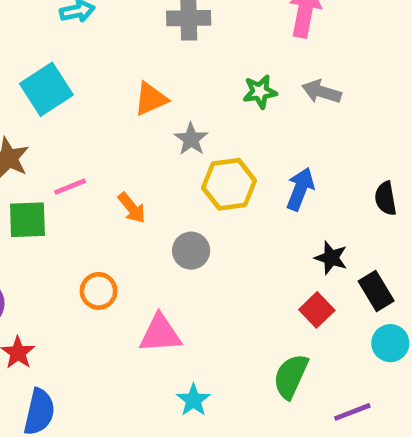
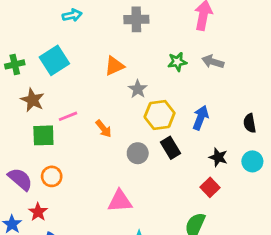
orange circle: (99, 291) -> (52, 176), moved
black rectangle: (376, 291) -> (170, 148), moved
cyan circle: (390, 343) -> (252, 161), moved

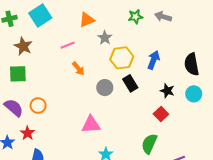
pink line: (68, 116) -> (68, 45), moved
black semicircle: (250, 123) -> (192, 64), size x1.5
green square: (43, 135) -> (18, 74), moved

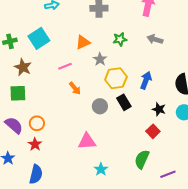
green star: (135, 17) -> (120, 39), moved
red star: (27, 133) -> (35, 144), moved

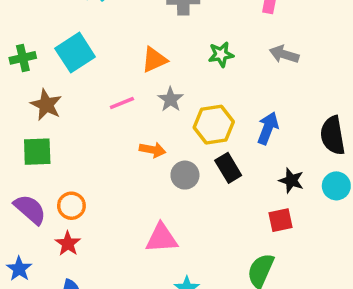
gray star: (100, 59) -> (171, 99), moved
orange arrow: (75, 88) -> (153, 150), moved, turned -40
red square: (153, 131) -> (280, 220), turned 32

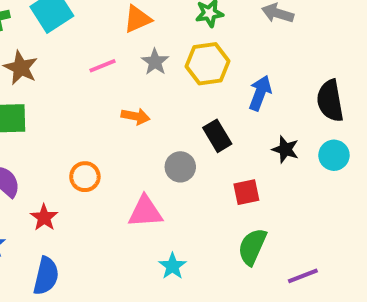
yellow hexagon: (214, 125) -> (208, 64), moved
gray circle: (185, 175) -> (180, 167), moved
orange circle: (71, 206) -> (85, 177), moved
red square: (280, 220) -> (246, 192), moved

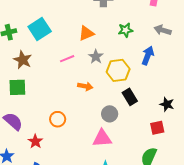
yellow hexagon: (208, 64) -> (118, 70), moved
blue arrow: (260, 93) -> (148, 56), moved
red square: (246, 192) -> (157, 128), moved
pink triangle: (145, 212) -> (102, 138), moved

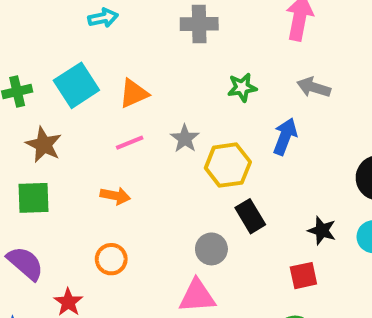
orange triangle: (86, 33) -> (134, 94), moved
orange arrow: (85, 86) -> (115, 196), moved

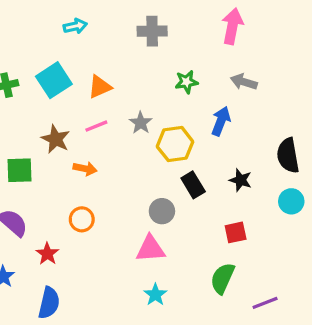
brown star: (44, 145) -> (56, 139), moved
black star: (322, 231) -> (241, 180), moved

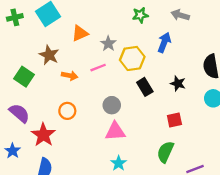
orange triangle: (100, 87) -> (80, 33), moved
pink line: (96, 126) -> (98, 68), moved
green square: (20, 170) -> (24, 77), turned 36
gray circle: (162, 211) -> (112, 105), moved
red star: (47, 254) -> (43, 135), size x1.5

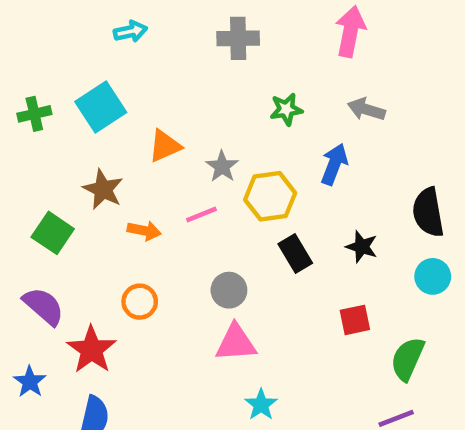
green semicircle: (165, 152) -> (408, 359), moved
cyan star: (119, 163) -> (261, 405), moved

